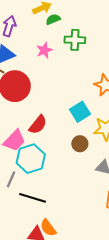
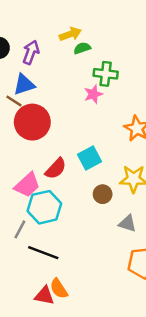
pink star: (44, 50) -> (93, 94), moved
cyan square: (80, 112) -> (89, 158), moved

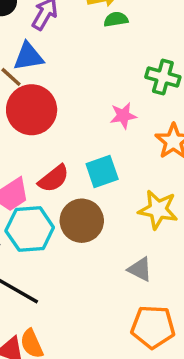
green cross: (106, 74) -> (163, 77), moved
pink star: (93, 94) -> (123, 116), moved
brown circle: (103, 194) -> (82, 221), moved, size x1.6

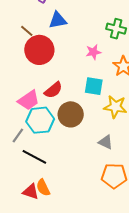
blue triangle: (28, 57) -> (58, 20), moved
cyan square: (102, 172) -> (94, 86), moved, turned 30

